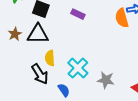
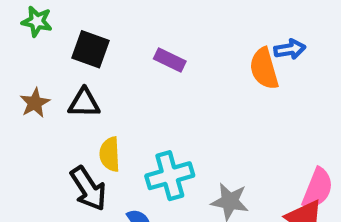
black triangle: (38, 34) -> (84, 103), size x0.7
cyan cross: (78, 68) -> (170, 176), turned 30

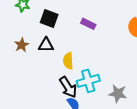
yellow semicircle: (110, 154) -> (68, 61), moved
black arrow: (88, 189) -> (68, 87), moved

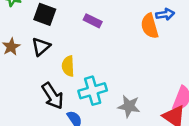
black triangle: (46, 45) -> (41, 47), turned -42
black arrow: (68, 87) -> (53, 96), moved

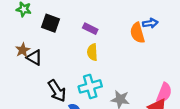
black triangle: (41, 47) -> (34, 58), moved, turned -49
yellow semicircle: (68, 66) -> (92, 52), moved

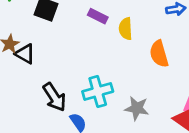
orange semicircle: (137, 33) -> (159, 54), moved
yellow semicircle: (92, 52) -> (126, 29), moved

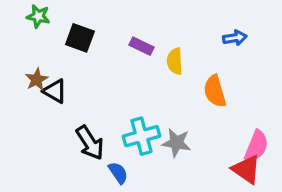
gray star: (137, 108) -> (176, 143), moved

